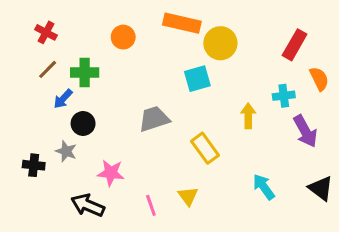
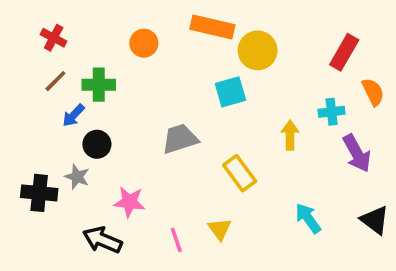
black cross: (34, 165) -> (39, 193), size x1.4

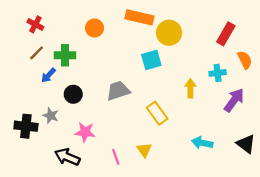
black circle: (97, 144) -> (73, 94), moved
purple arrow: (357, 153) -> (234, 100), turned -115
cyan arrow: (308, 218) -> (202, 143), turned -42

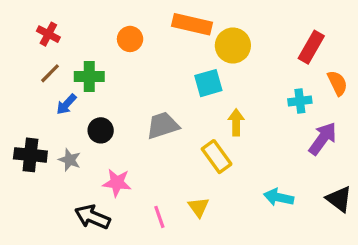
yellow arrow: (190, 88) -> (236, 122), moved
black cross: (26, 126) -> (30, 155), moved

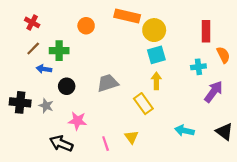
red rectangle: (311, 47) -> (206, 31), turned -30
cyan square: (208, 83) -> (156, 55), moved
blue arrow: (66, 104) -> (44, 69), turned 56

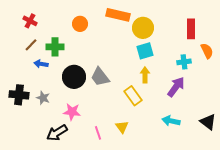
gray trapezoid: (108, 83) -> (100, 77), turned -110
black circle: (67, 86) -> (74, 77), moved, size x1.5
purple arrow: (214, 92) -> (176, 87), moved
black arrow: (61, 144) -> (57, 133), turned -55

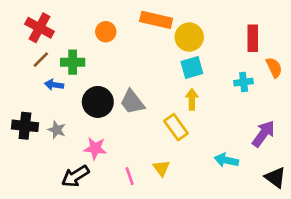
red cross: (30, 21) -> (40, 28), size x1.5
purple arrow: (176, 87) -> (263, 134), moved
black triangle: (208, 122) -> (275, 177), moved

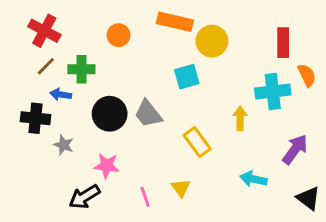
cyan square: (192, 68) -> (187, 77), moved
cyan cross: (244, 82) -> (273, 91), size x1.6
yellow arrow: (192, 99) -> (240, 118), moved
black cross: (25, 126) -> (35, 118), moved

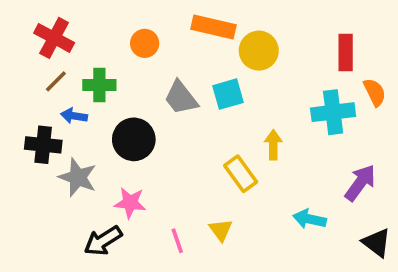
gray trapezoid: (148, 114) -> (181, 98), moved
yellow arrow: (240, 118) -> (273, 145), moved
gray star: (64, 145) -> (78, 177), size x1.5

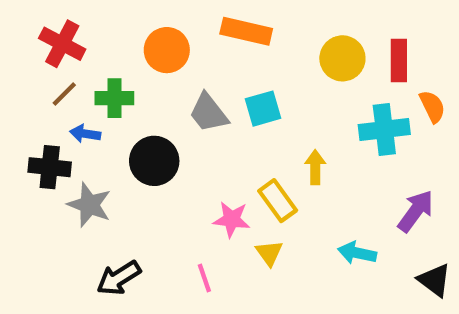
orange circle: (145, 43) -> (167, 50), size x1.4
yellow circle: (259, 51) -> (342, 58), moved
pink star: (130, 203) -> (232, 219), moved
yellow triangle: (221, 230) -> (269, 253), moved

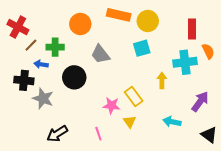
red cross: (62, 44) -> (18, 27), moved
yellow circle: (342, 58) -> (148, 21), moved
cyan square: (263, 109) -> (142, 48), moved
yellow arrow: (315, 167) -> (162, 80), moved

